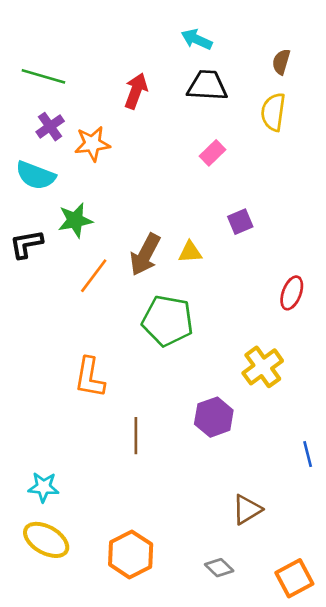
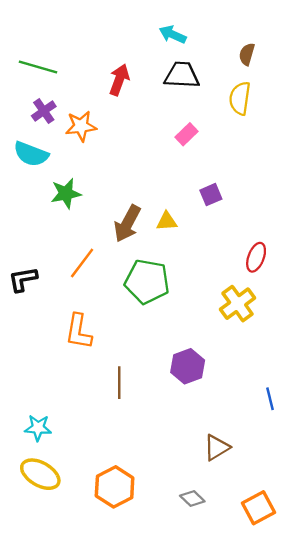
black L-shape: (26, 244) -> (23, 279), moved
orange line: (94, 276) -> (82, 263), moved
yellow cross: (263, 367) -> (238, 304), moved

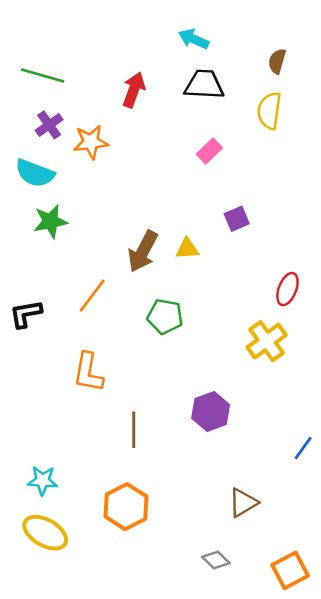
green star: (66, 193) -> (50, 221), moved
green pentagon: (147, 282) -> (165, 316), size x0.7
blue line: (270, 399) -> (303, 448), turned 50
orange hexagon: (115, 487) -> (126, 507), moved

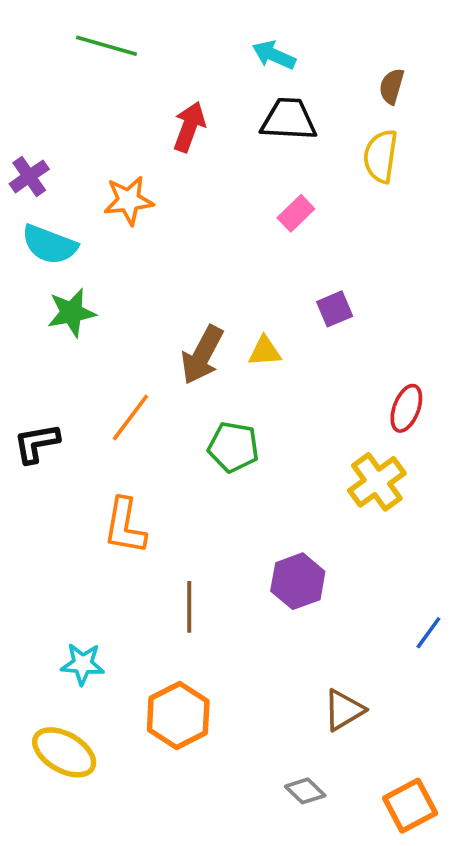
green line: (43, 75) -> (106, 46), moved
purple cross: (49, 125) -> (29, 176), moved
cyan star: (43, 481) -> (83, 664), moved

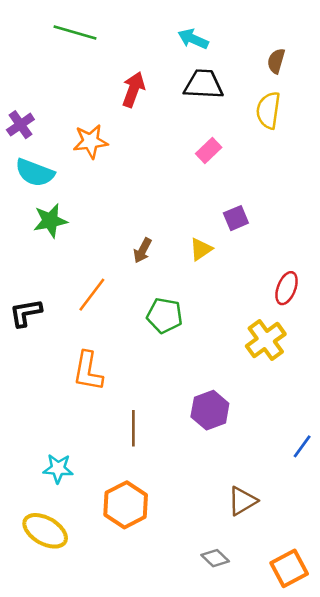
yellow triangle: (265, 351) -> (201, 249), moved, turned -30
brown arrow: (202, 355) -> (142, 250), size x0.6

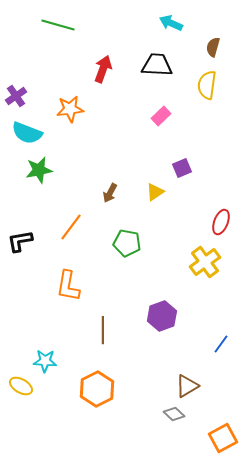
cyan arrow: (193, 39) -> (171, 23), moved
blue line: (302, 446) -> (221, 344), moved
yellow ellipse: (45, 531) -> (21, 386), moved, size x0.7
gray diamond: (215, 558) -> (174, 414), moved

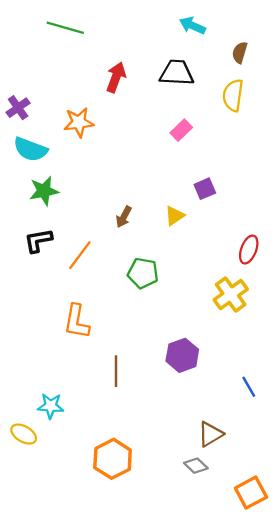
black L-shape: (20, 241) -> (38, 240), moved
blue line: (221, 344) -> (249, 387), turned -66
orange hexagon: (97, 389) -> (113, 459), moved

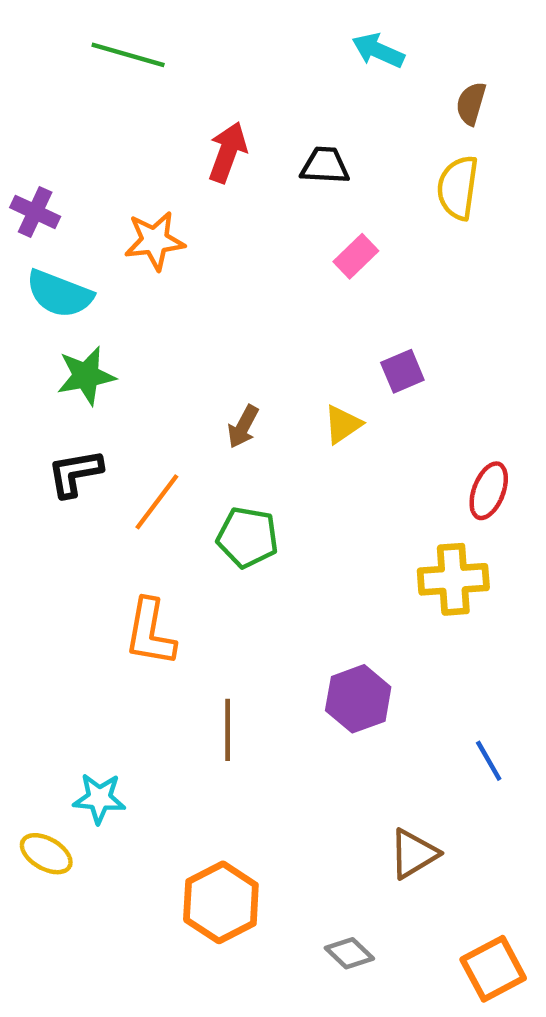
black trapezoid: (177, 73) -> (325, 166), moved, size x0.7
purple cross: (18, 108) -> (35, 212), turned -30
green pentagon: (143, 273) -> (248, 537), moved
yellow cross: (231, 295) -> (453, 579), turned 32
gray diamond: (196, 466) -> (349, 953), moved

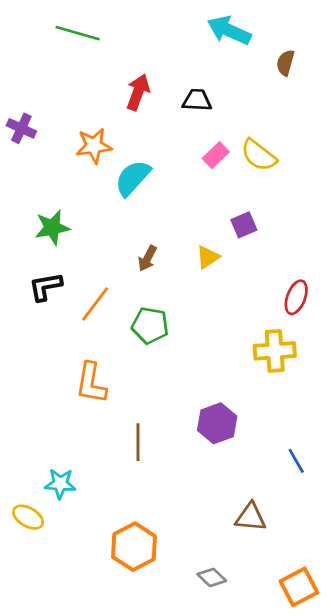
cyan arrow: (378, 50) -> (229, 30), size x1.4
yellow semicircle: (458, 188) -> (259, 155), moved, turned -60
cyan semicircle: (59, 294) -> (133, 178), moved, turned 111
brown triangle: (413, 854) -> (251, 517), turned 36

